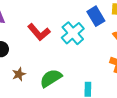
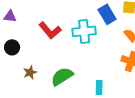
cyan cross: (73, 33) -> (84, 31), turned 35

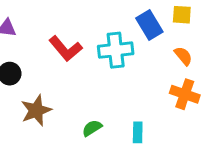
brown star: (30, 72) -> (36, 110), size x1.5
green semicircle: (62, 76) -> (92, 128), moved, size x0.6

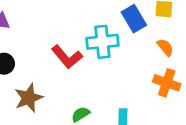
red L-shape: (66, 49) -> (67, 57), moved

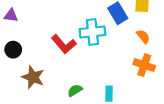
brown star: (29, 98) -> (33, 77), turned -30

